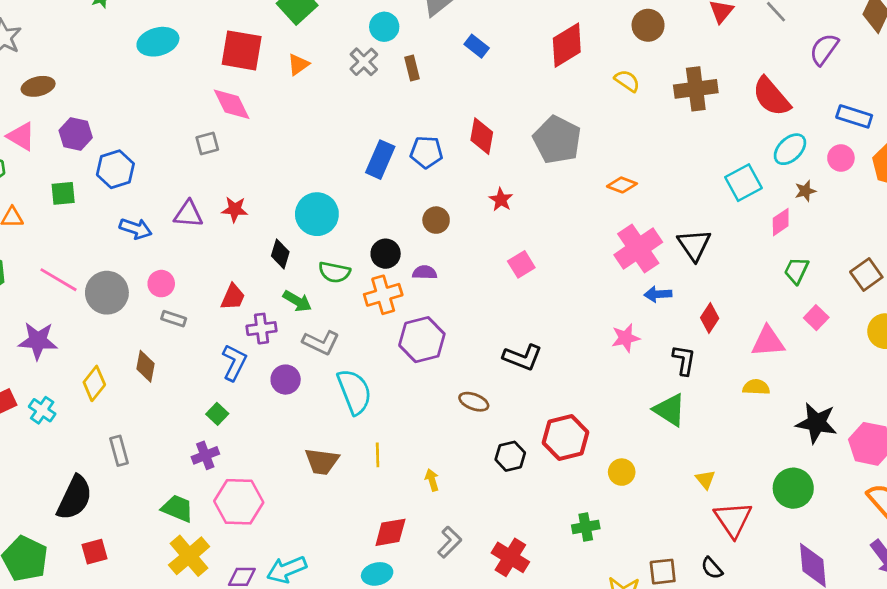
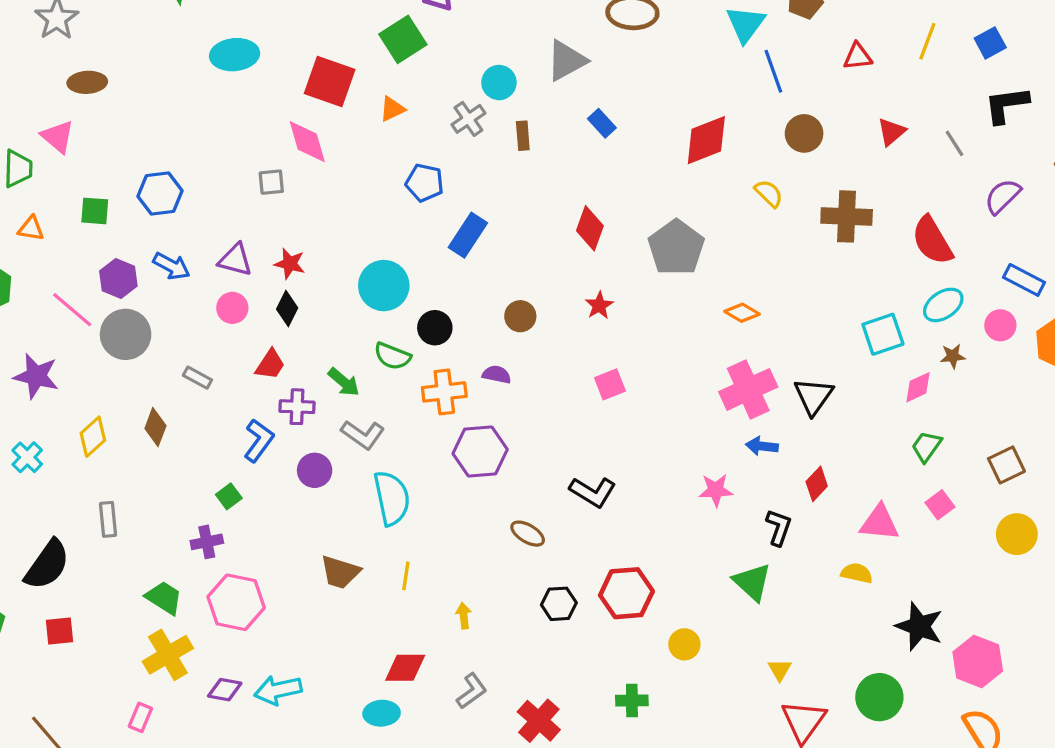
purple hexagon: (76, 134) -> (118, 279), moved
blue pentagon: (426, 152) -> (425, 183), moved
black diamond: (280, 254) -> (287, 309), moved
black circle: (386, 254) -> (435, 328), moved
pink circle: (161, 284) -> (232, 308), moved

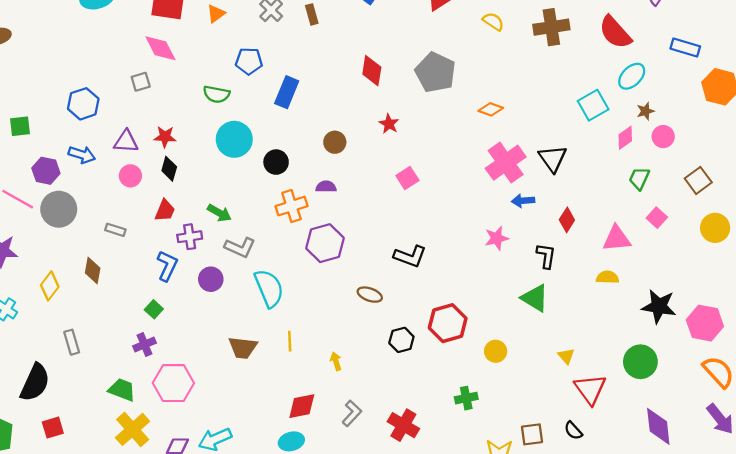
blue hexagon: (160, 194) -> (83, 104), moved
pink circle: (1000, 325) -> (663, 137), moved
green semicircle: (392, 356) -> (216, 94), moved

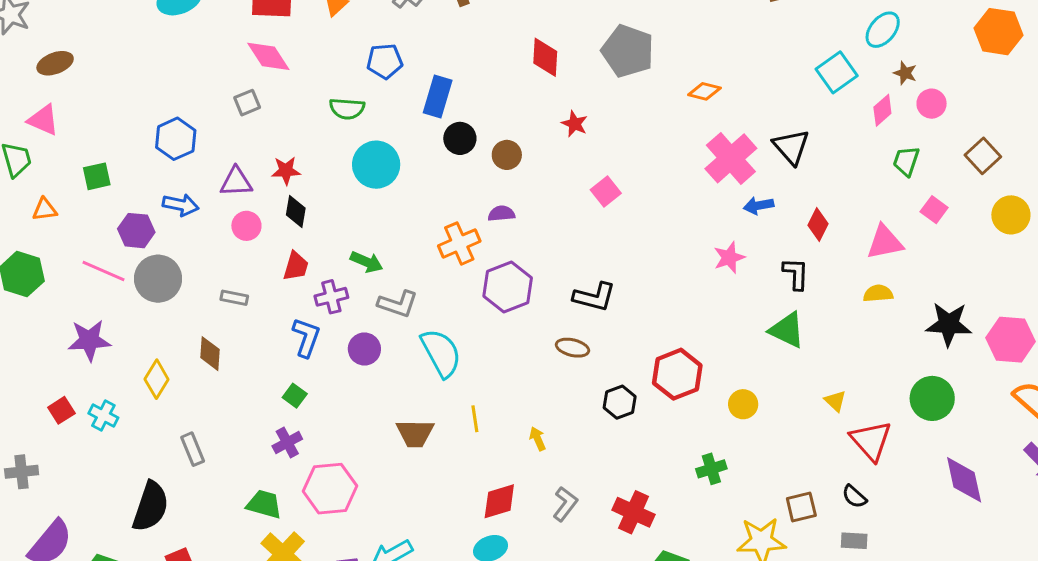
brown star: (645, 111) -> (905, 73), turned -30
black circle: (276, 162) -> (460, 138), moved
black L-shape: (410, 256) -> (594, 297), moved

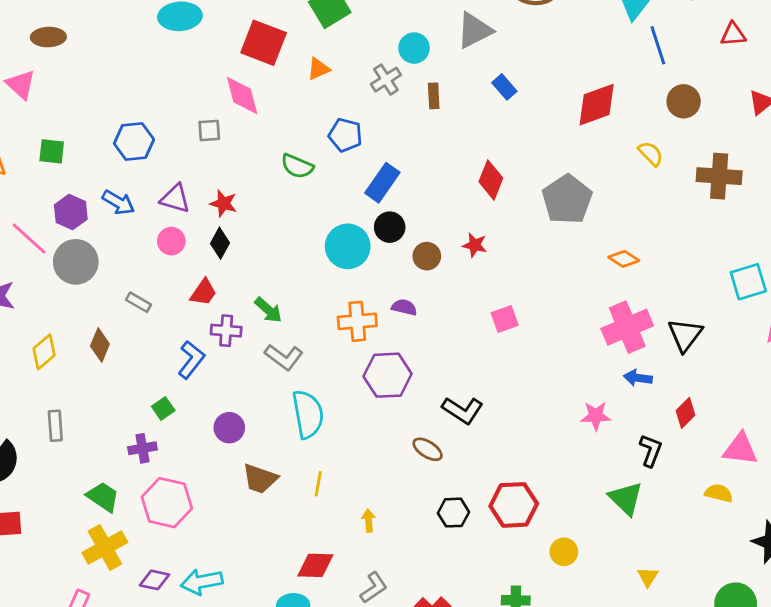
red star: (575, 124) -> (475, 245), moved, turned -30
cyan circle: (376, 165) -> (348, 246), moved
purple circle: (364, 349) -> (229, 428), moved

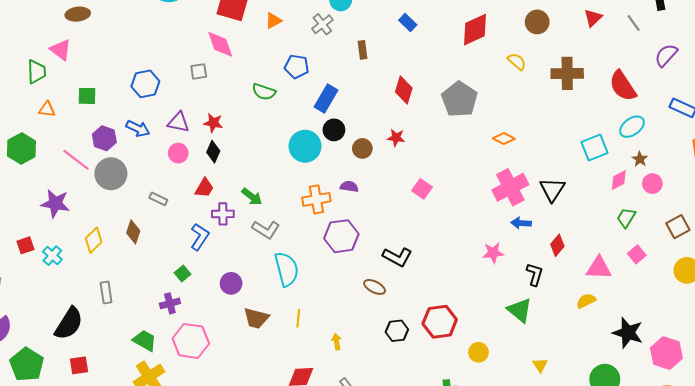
brown rectangle: (434, 96) -> (363, 50), moved
pink square: (505, 319) -> (422, 189), turned -30
yellow semicircle: (719, 493) -> (586, 301), turned -36

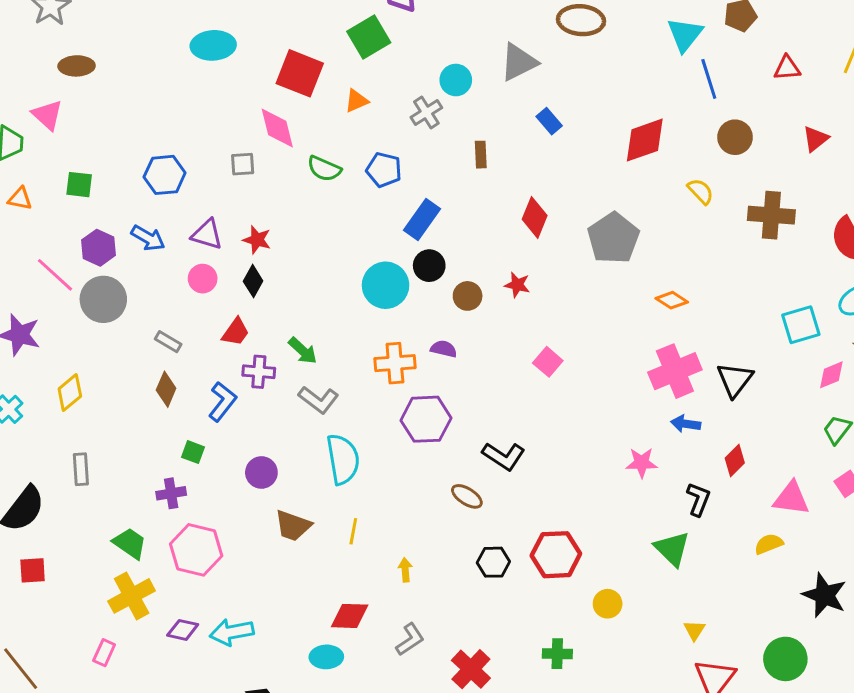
green semicircle: (264, 92) -> (324, 169), moved
brown diamond: (133, 232) -> (166, 389), moved
green square: (182, 274) -> (193, 452), turned -35

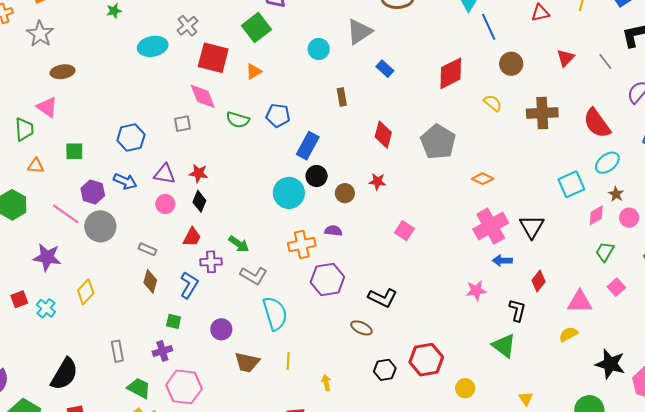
gray cross: (426, 113) -> (187, 26), moved
gray rectangle: (81, 469) -> (117, 351), moved

